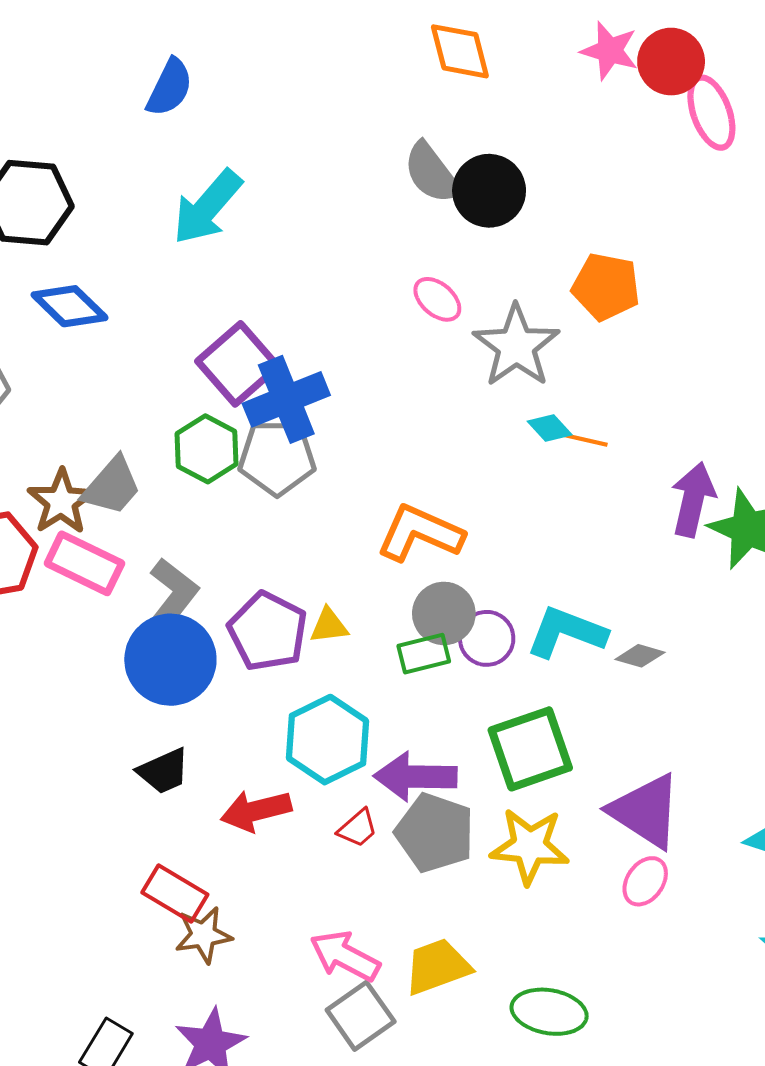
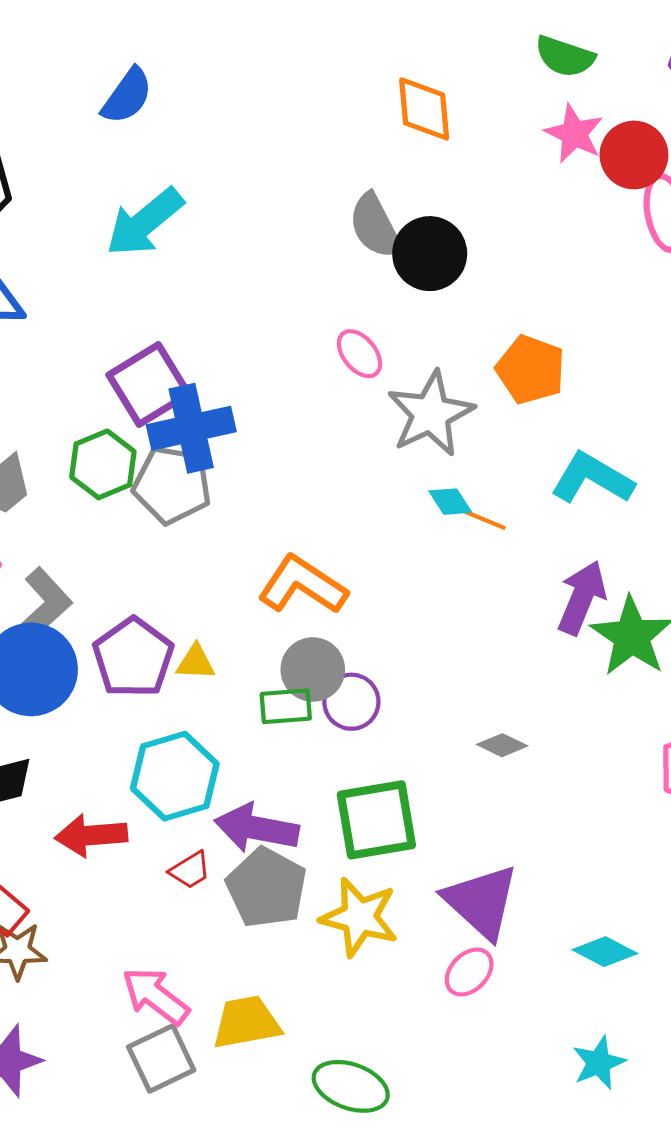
cyan L-shape: (566, 632) -> (592, 478), moved

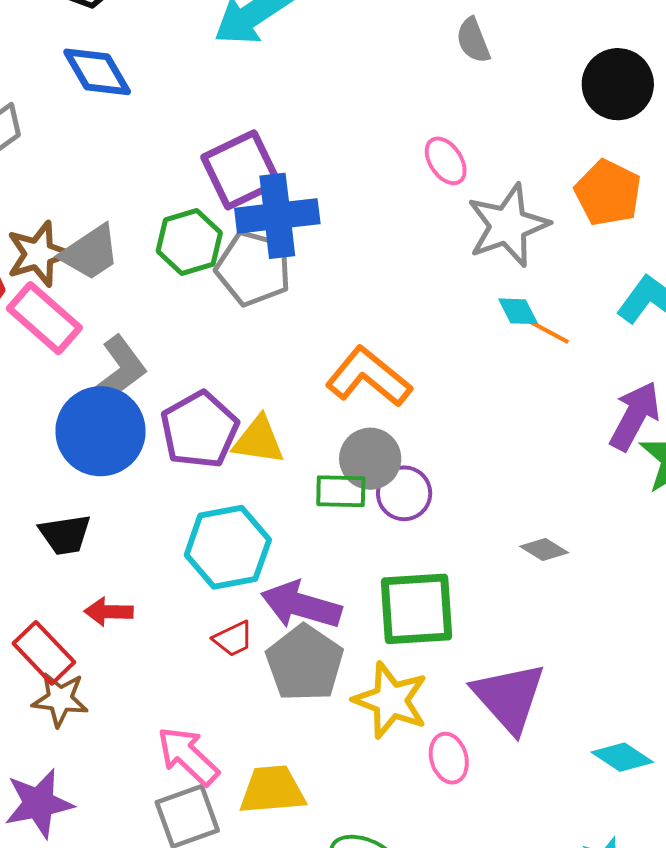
gray semicircle: (375, 226) -> (473, 40), size x0.7
black circle: (430, 254) -> (618, 84), moved
yellow triangle: (195, 662) -> (259, 440), size x1.4
red arrow: (91, 835) -> (109, 612), moved, size x0.7
pink ellipse: (469, 972) -> (449, 758), moved, turned -66

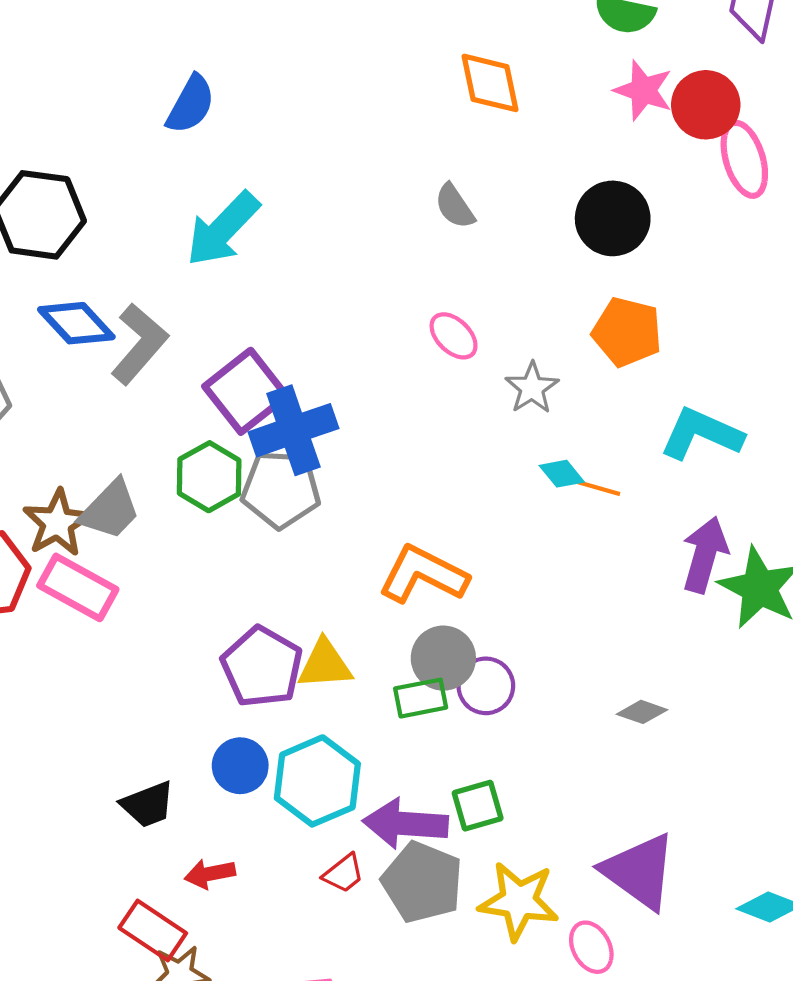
gray star: (508, 225) -> (532, 388), size x0.6
gray L-shape: (117, 373) -> (139, 344), moved
blue circle: (100, 431) -> (240, 766), moved, size x0.6
green square: (416, 609) -> (478, 806), moved, size x0.6

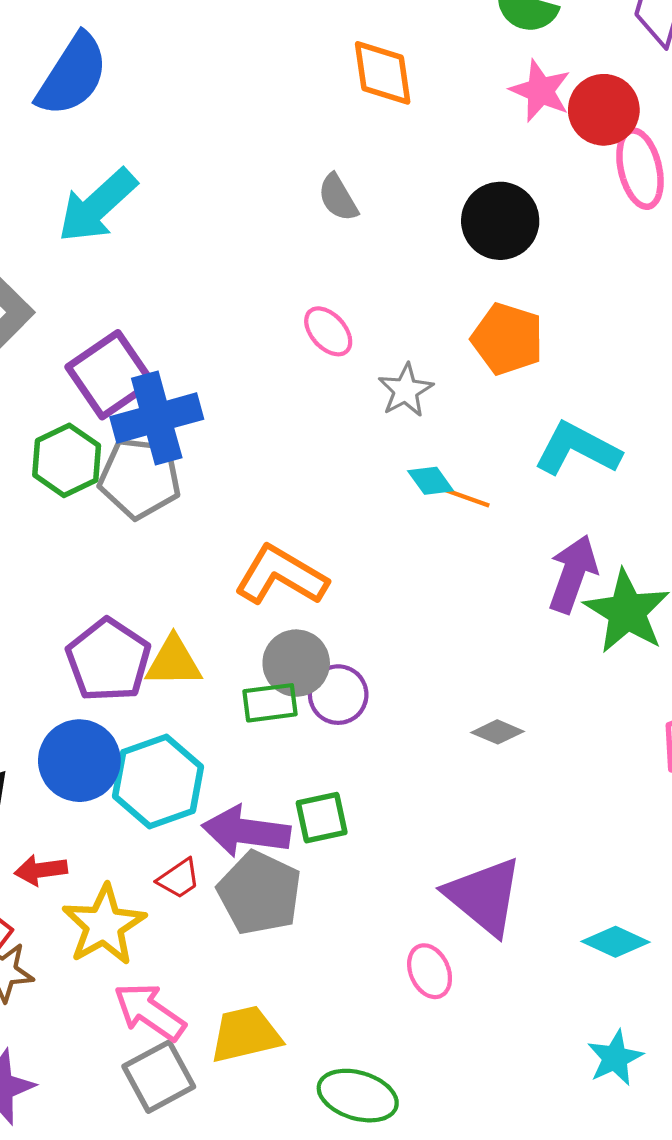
blue semicircle: (191, 104) -> (72, 75), size x1.4
blue circle: (240, 766) -> (79, 761), size x1.4
yellow star: (519, 901) -> (104, 925), moved, turned 30

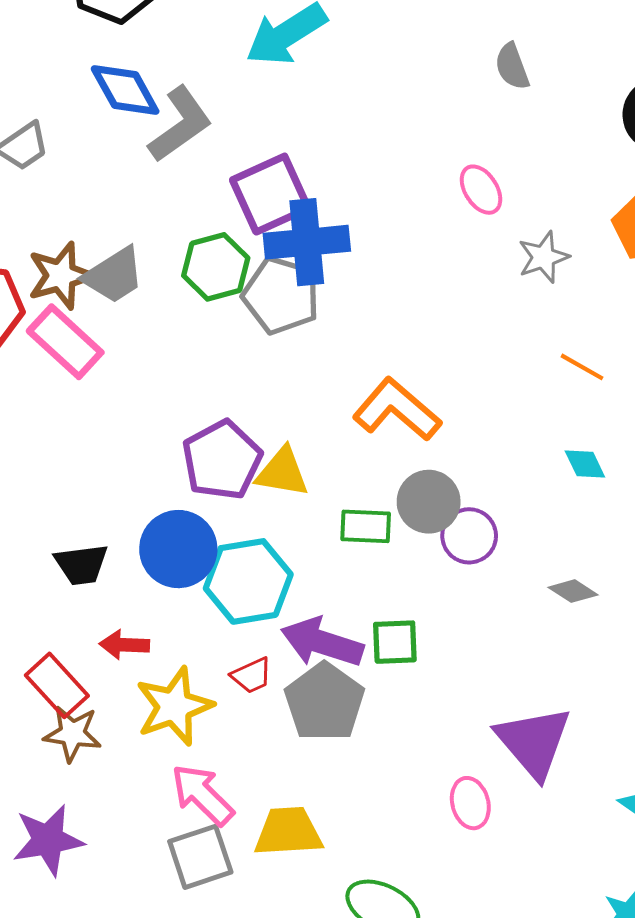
cyan diamond: (431, 481) -> (585, 464), moved
gray circle: (296, 663) -> (429, 502), moved
purple circle: (338, 695) -> (469, 536), moved

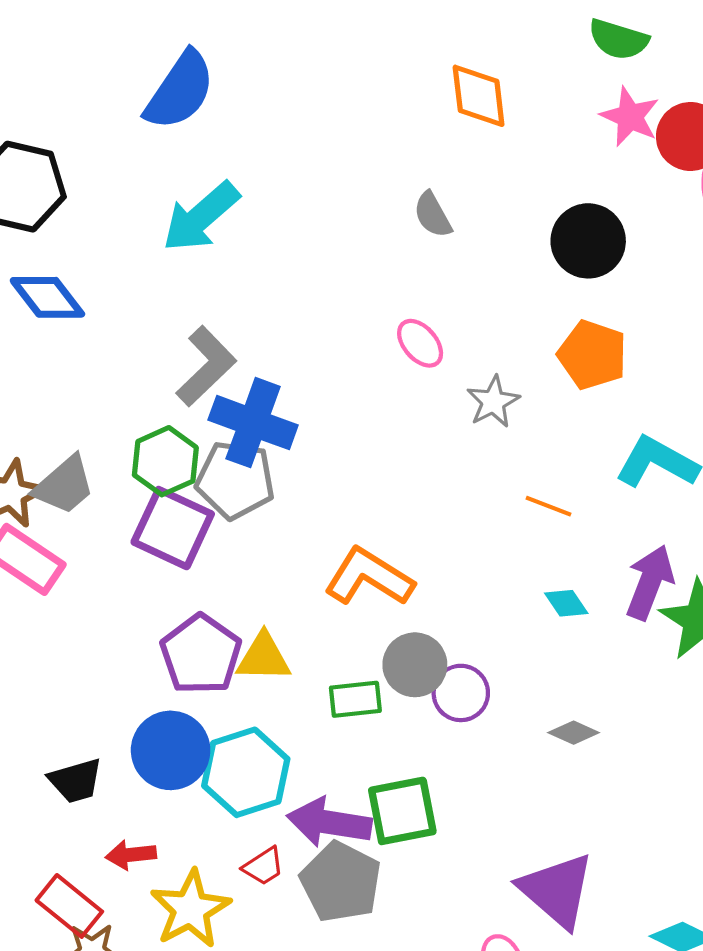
gray L-shape: (180, 124) -> (206, 366), moved
purple square: (270, 194) -> (173, 528), moved, turned -32
blue cross: (307, 242) -> (253, 423), turned 34
green square: (395, 642) -> (402, 811), size x1.4

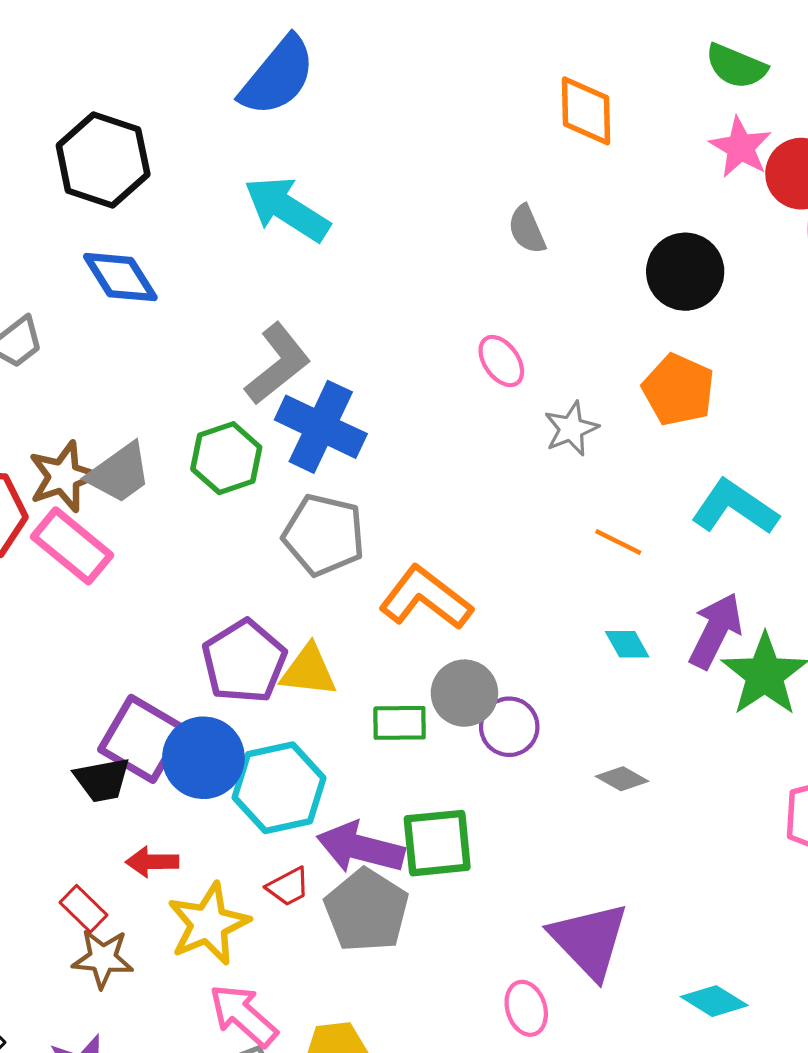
cyan arrow: (201, 217) -> (287, 209), turned 68
gray pentagon: (235, 480) -> (324, 535), moved
purple square: (173, 528) -> (142, 739), moved
red rectangle: (69, 906) -> (83, 909), size x0.7

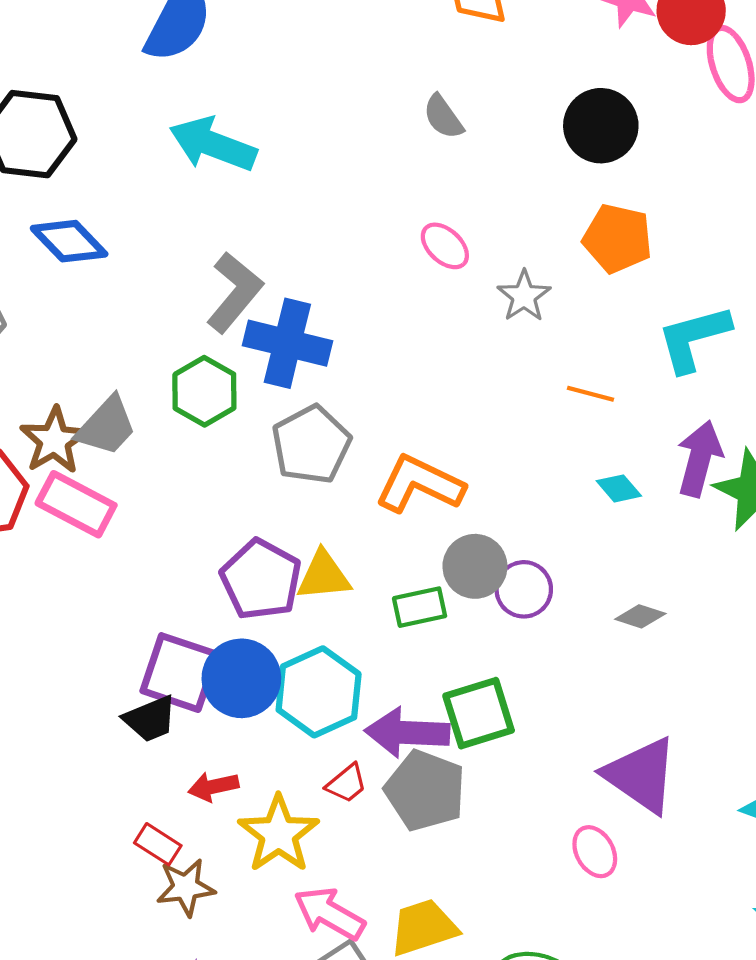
cyan L-shape: (735, 507) -> (694, 338), turned -38
gray pentagon: (324, 535) -> (311, 445), turned -30

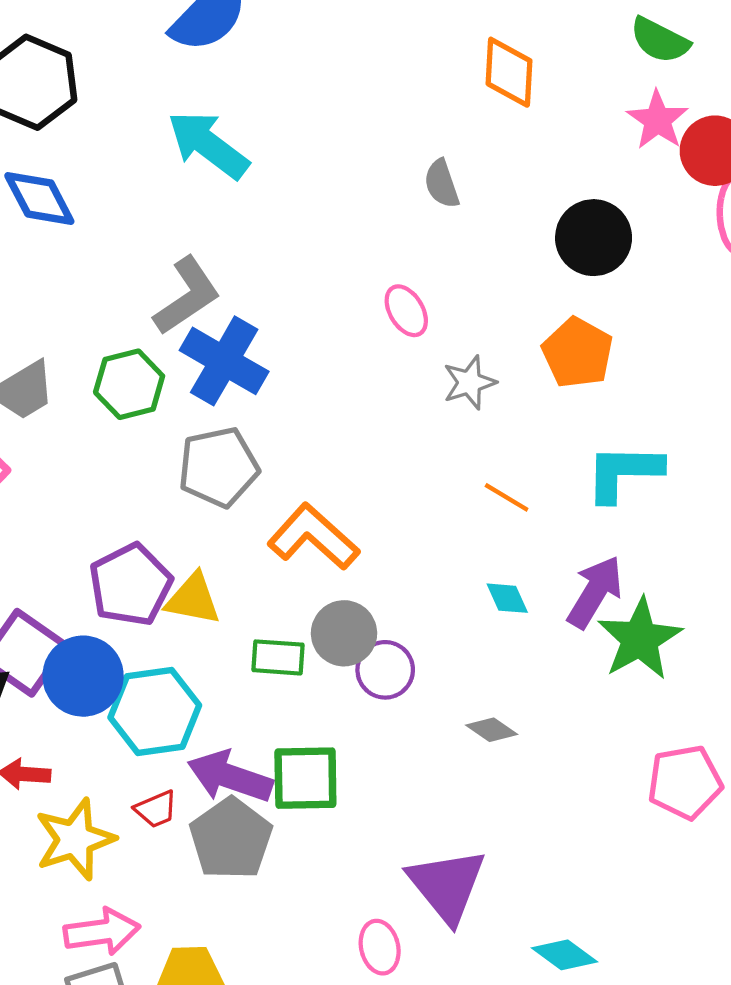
pink arrow: (329, 914) -> (102, 932), turned 126

